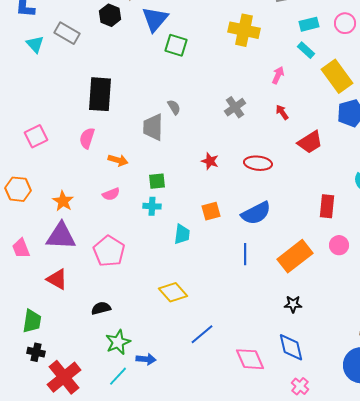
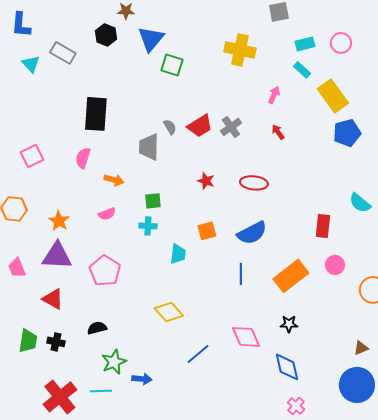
red trapezoid: (310, 142) -> (200, 126), moved
black cross: (36, 352) -> (56, 342), moved
pink diamond: (250, 359) -> (246, 337), moved
cyan line: (118, 376) -> (101, 391), moved, turned 45

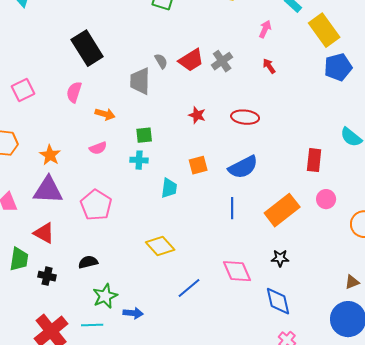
black rectangle: (96, 114) -> (87, 48), turned -36
green trapezoid: (28, 341) -> (19, 259), moved

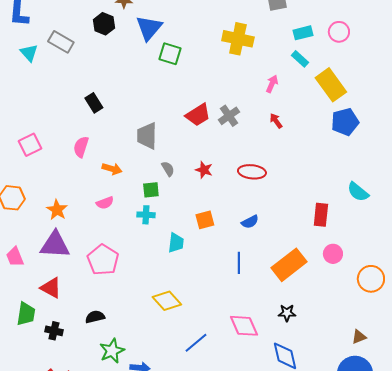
black rectangle: (87, 48) -> (94, 103), size x0.6
gray semicircle: (161, 61) -> (168, 169), moved
blue semicircle: (243, 167) -> (250, 222), size x0.6

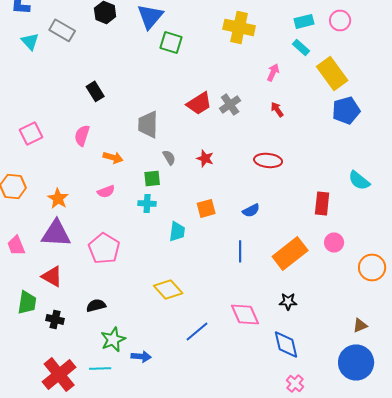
red ellipse: (252, 172) -> (268, 160), moved

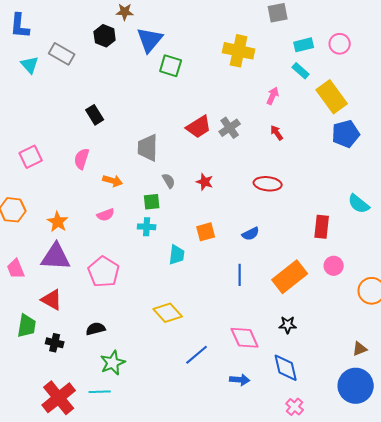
blue arrow: (141, 356) -> (240, 380), moved

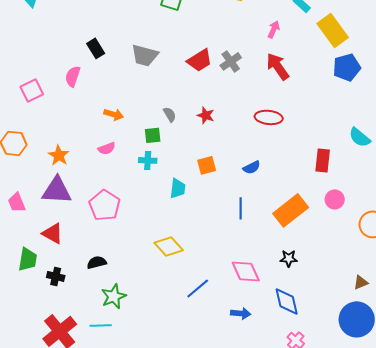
red arrow: (277, 133) -> (278, 66), size x1.8
gray trapezoid: (148, 148) -> (145, 55), moved, turned -76
pink semicircle: (82, 159) -> (73, 76), moved

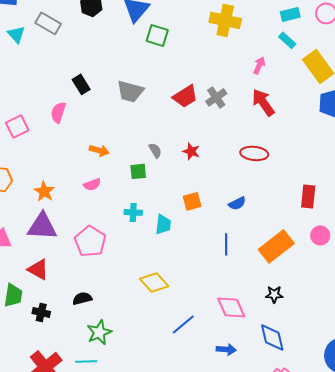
cyan cross: (148, 160) -> (133, 212), moved

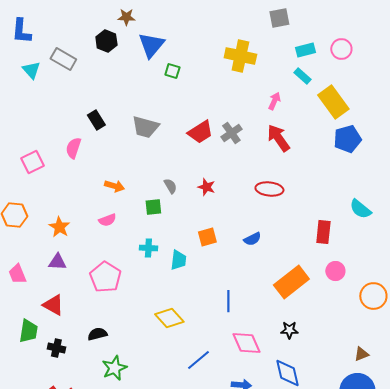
green square: (157, 35) -> (172, 71), size x0.7
purple triangle: (42, 226) -> (57, 262), size x0.6
blue line: (226, 244) -> (228, 301), moved

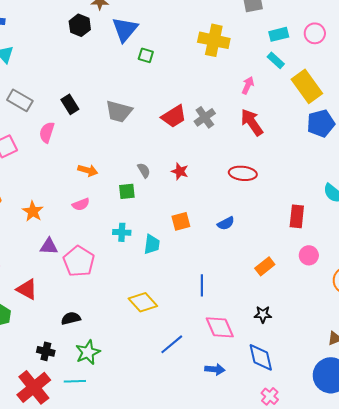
gray rectangle: (63, 59) -> (20, 100), moved
purple triangle: (57, 262) -> (49, 246), moved
orange rectangle: (291, 282) -> (265, 266), size x0.6
black cross: (56, 348) -> (46, 351), moved

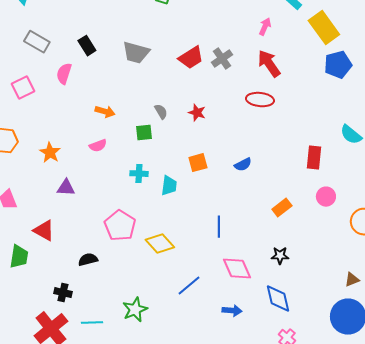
red ellipse: (243, 173) -> (260, 100), moved
pink pentagon: (79, 261) -> (120, 226), moved
green star: (88, 352) -> (135, 310), moved

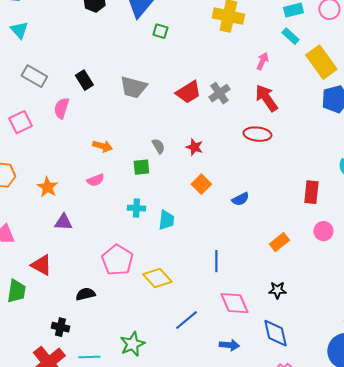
orange square: (198, 163) -> (201, 184), moved, turned -30

